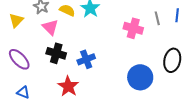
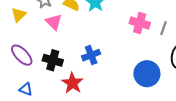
gray line: (157, 18) -> (163, 28), moved, turned 32
black cross: (56, 53) -> (53, 60), moved

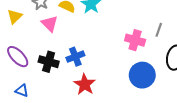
pink cross: (140, 23) -> (135, 40), moved
blue cross: (91, 55) -> (75, 57), moved
red star: (72, 83) -> (85, 84), moved

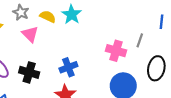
blue cross: (75, 57) -> (68, 67), moved

